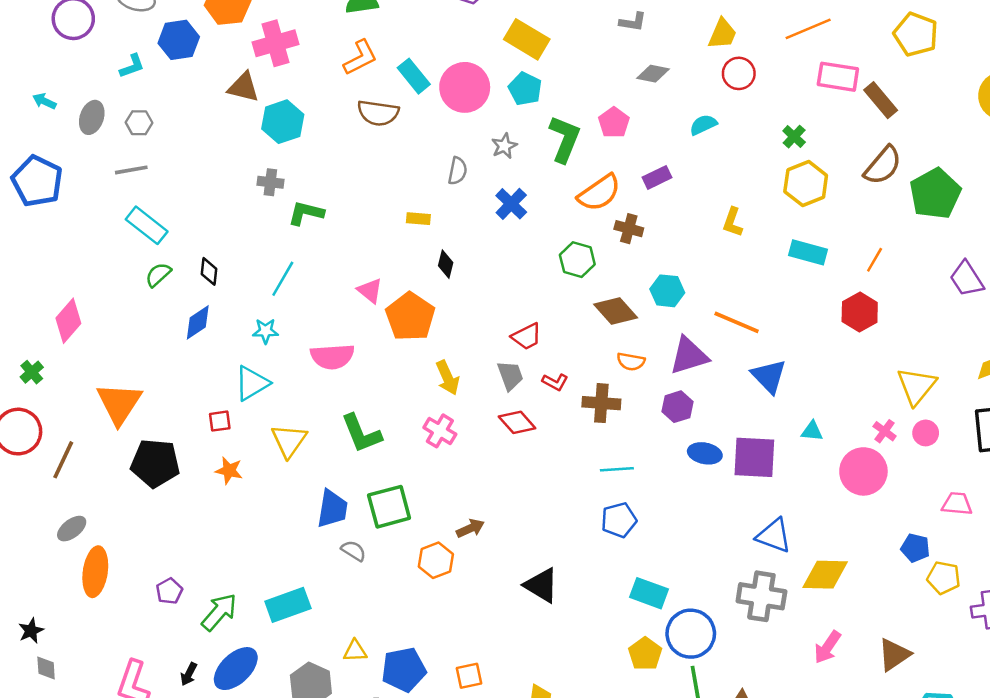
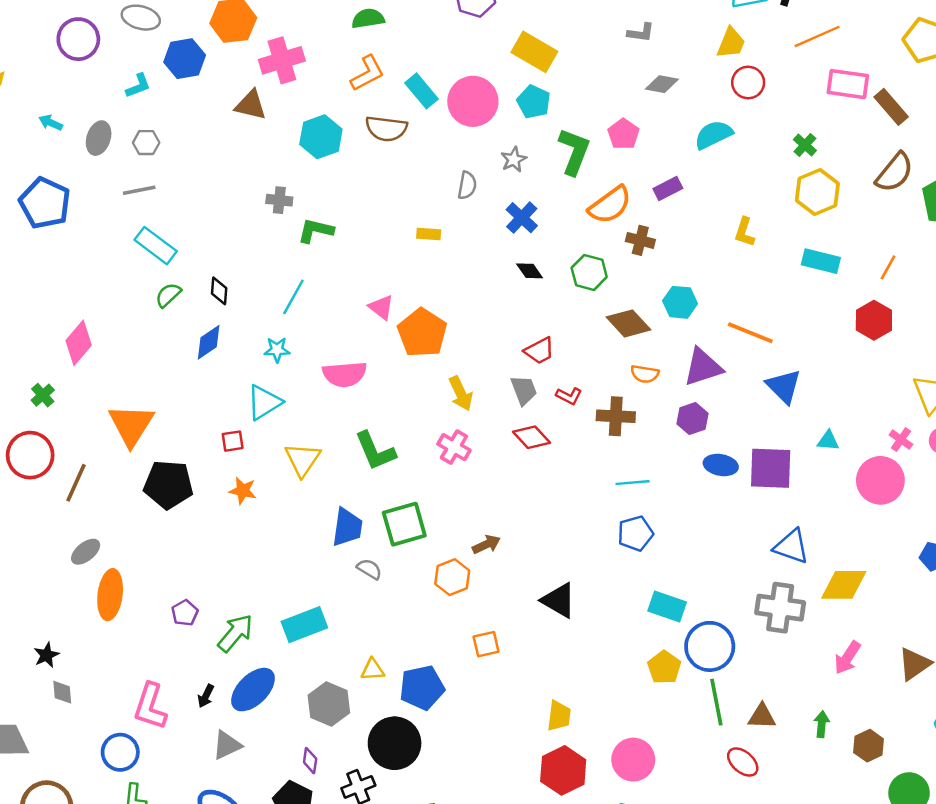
cyan hexagon: (283, 122) -> (321, 137), moved
cyan semicircle: (703, 125) -> (713, 135), size x1.4
black diamond: (446, 264) -> (530, 271), moved, turned -48
orange square: (469, 676) -> (486, 644), moved

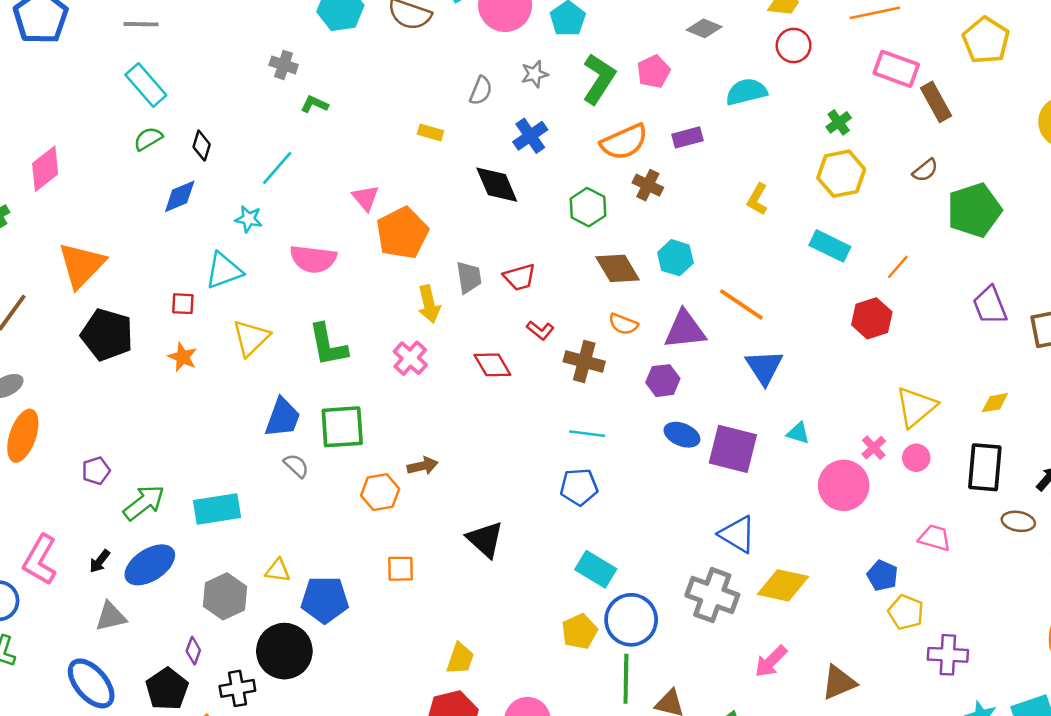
brown semicircle: (895, 172) -> (925, 170), size x0.6
green L-shape: (316, 231) -> (314, 104), size x0.7
black diamond: (530, 271) -> (497, 185), moved, size x1.6
gray trapezoid: (524, 390) -> (469, 277), moved

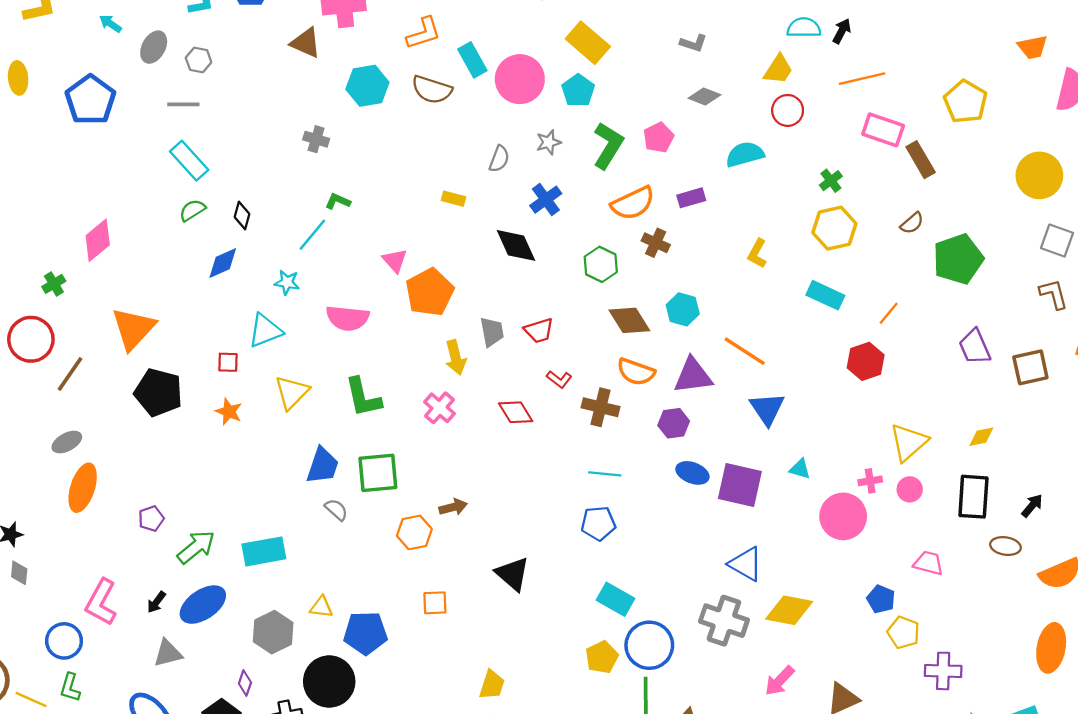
green L-shape: (314, 104) -> (338, 201), moved
orange semicircle: (623, 324) -> (636, 372), size x1.4
pink cross: (874, 448) -> (870, 481), turned 35

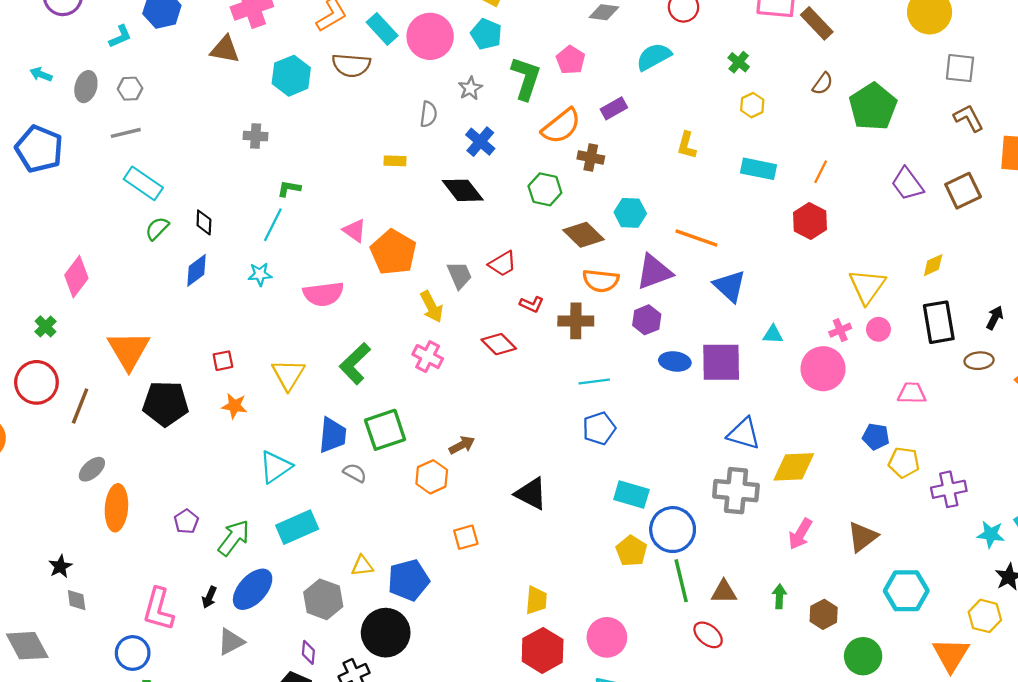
yellow hexagon: (834, 228) -> (752, 105), size x0.6
cyan triangle: (265, 331) -> (275, 467), moved
green L-shape: (363, 397) -> (355, 364), turned 72

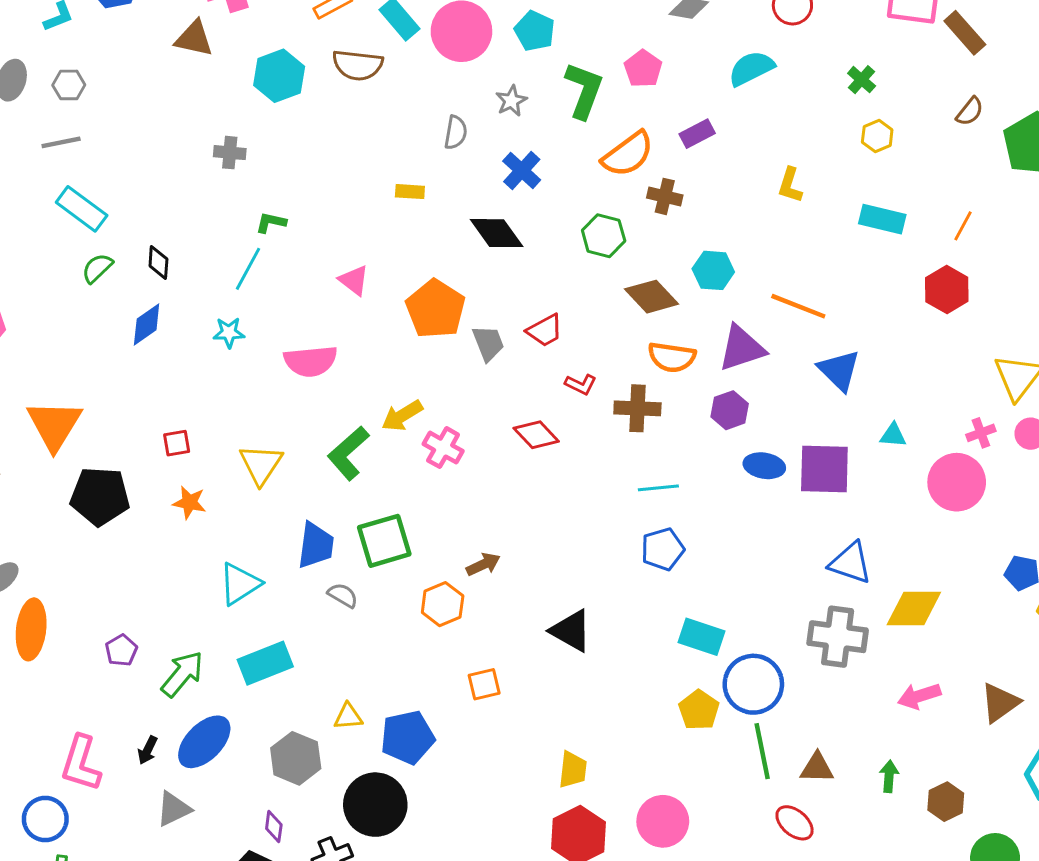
orange pentagon: (393, 252) -> (436, 309), moved
yellow arrow: (432, 307) -> (402, 416), moved, turned 84
pink arrow: (800, 534) -> (919, 696), turned 40

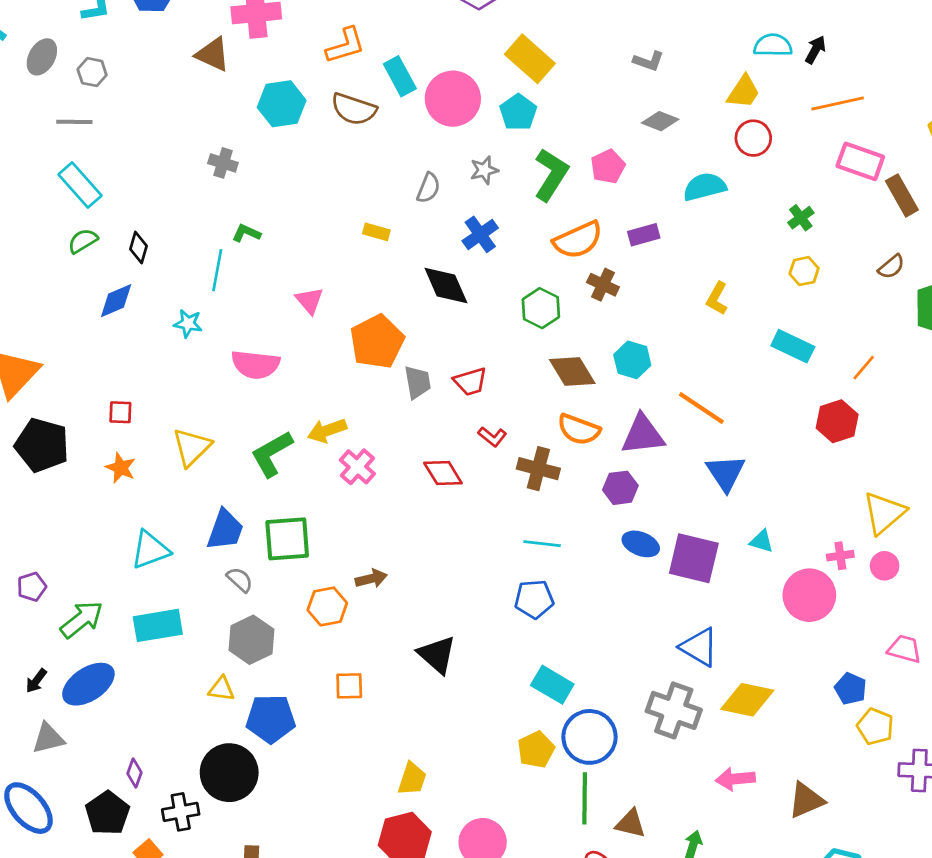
cyan line: (248, 269) -> (217, 270), turned -30
gray hexagon: (296, 758) -> (251, 640), moved

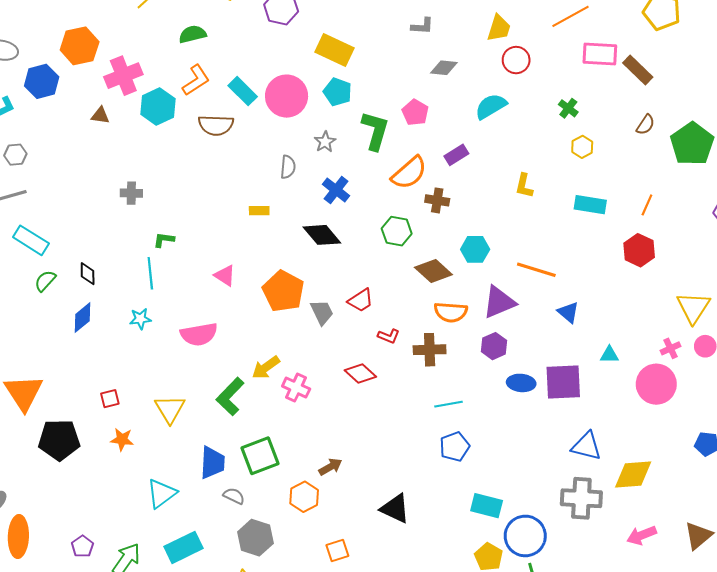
brown triangle: (213, 54) -> (100, 115), size x0.7
cyan hexagon: (282, 104) -> (158, 106), moved
blue triangle: (726, 473) -> (568, 312), size x0.7

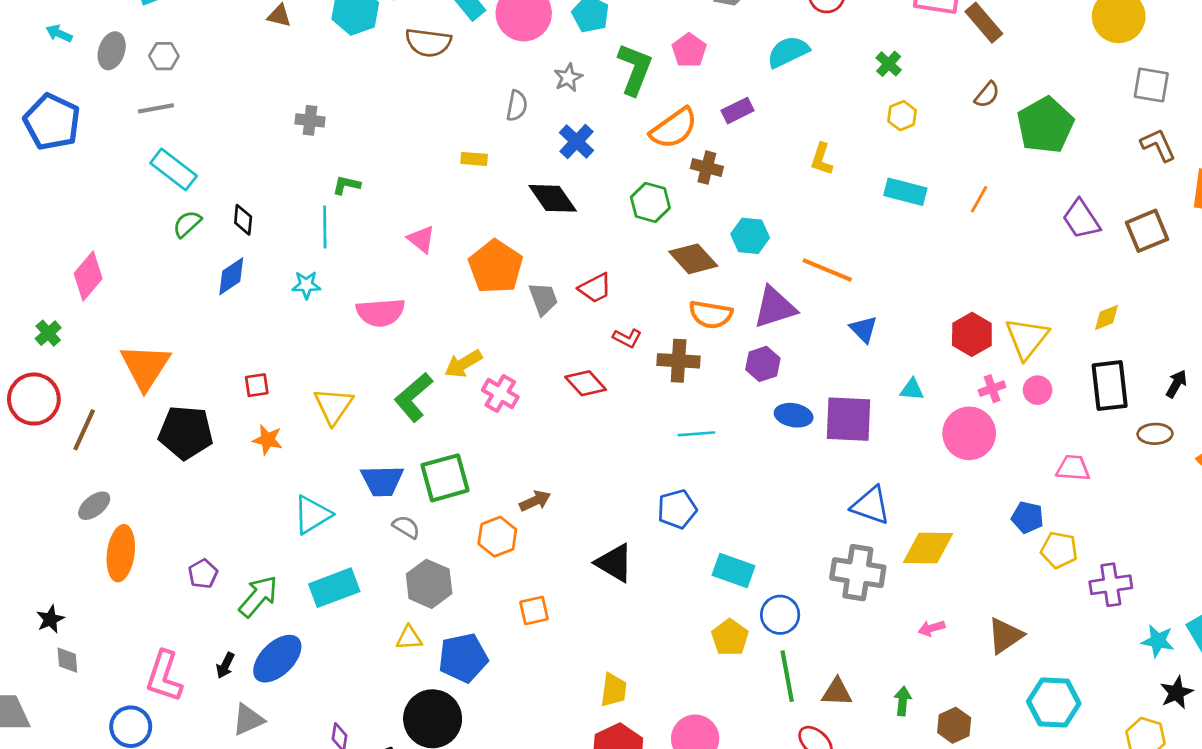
red hexagon: (639, 250) -> (972, 334), moved
blue pentagon: (455, 447) -> (677, 509), moved
blue trapezoid: (212, 463) -> (382, 481), turned 80
pink arrow: (642, 535) -> (931, 628), size x0.7
blue circle: (525, 536) -> (780, 615), size x0.7

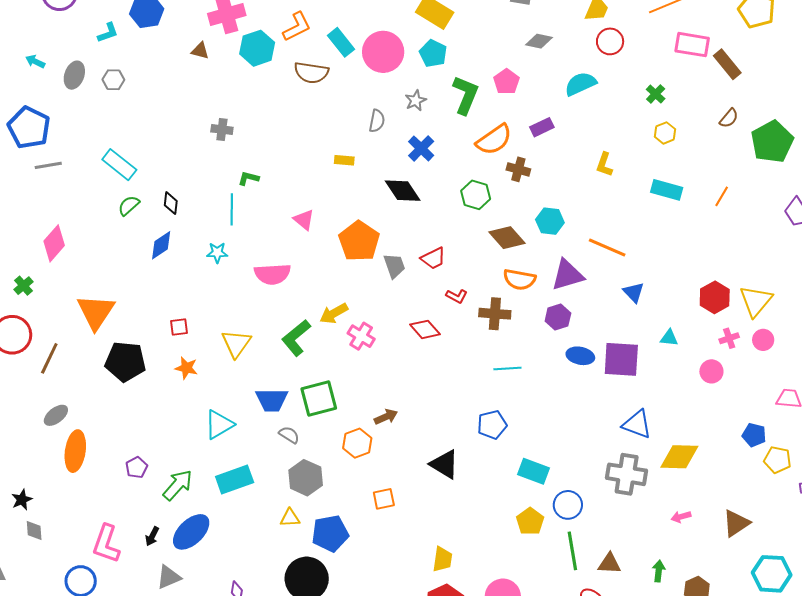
gray line: (156, 108) -> (48, 165), moved
pink circle: (969, 433) -> (711, 371), size x0.6

